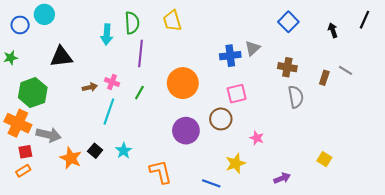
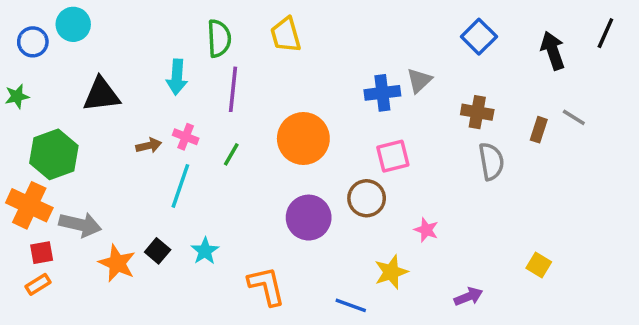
black arrow: (333, 30) -> (553, 51), size x1.5
cyan arrow: (107, 34) -> (177, 77), moved

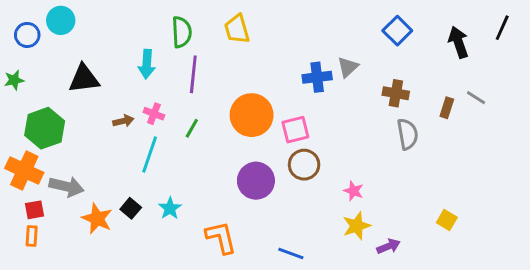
pink square: (393, 156) -> (295, 130), moved
yellow star: (391, 272) -> (356, 226), moved
orange rectangle: (38, 284) -> (32, 236), turned -54

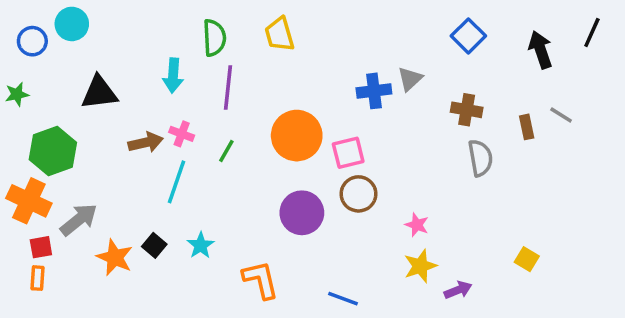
brown rectangle: (447, 108) -> (527, 127), turned -30
brown arrow: (123, 121) -> (146, 142), size x1.4
gray arrow: (67, 186) -> (79, 220), turned -52

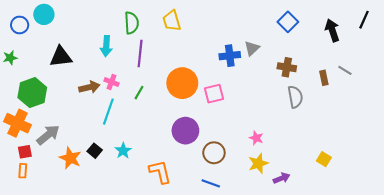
brown circle: (358, 194) -> (214, 153), moved

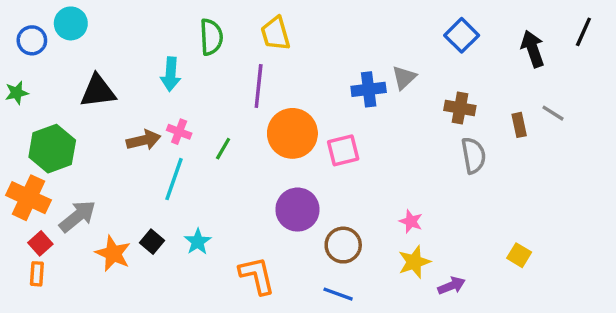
purple line: (140, 53) -> (259, 86), moved
red square: (25, 152) -> (40, 243), turned -32

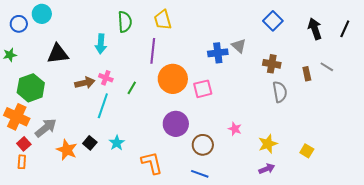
black line: (583, 32) -> (345, 29), moved
gray triangle: (404, 78) -> (239, 46), turned -35
pink star: (411, 221) -> (235, 129), moved
yellow star: (414, 262) -> (268, 144), moved

